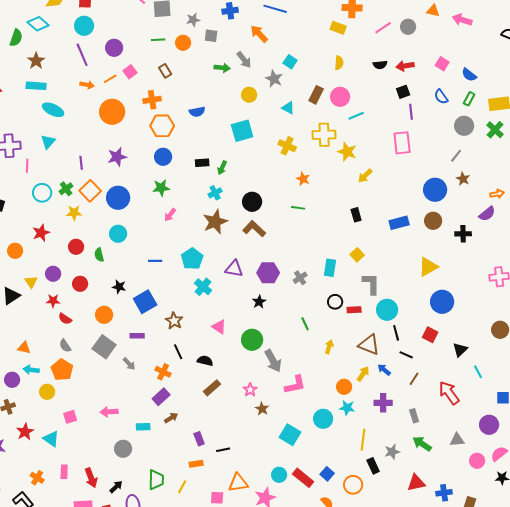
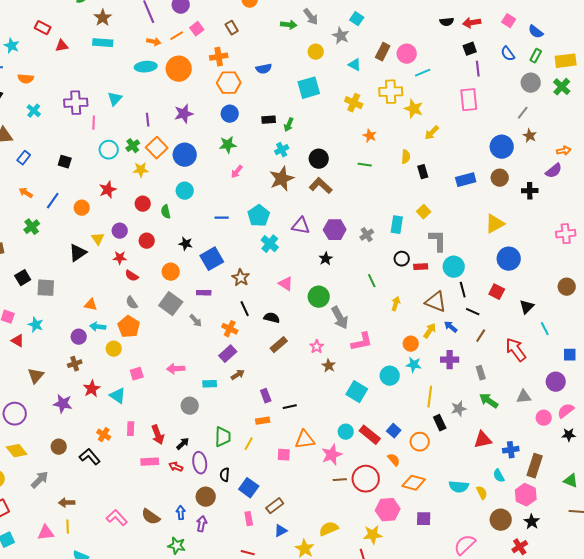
yellow semicircle: (339, 63) -> (406, 157), moved
cyan ellipse: (53, 110) -> (146, 67), moved, turned -30

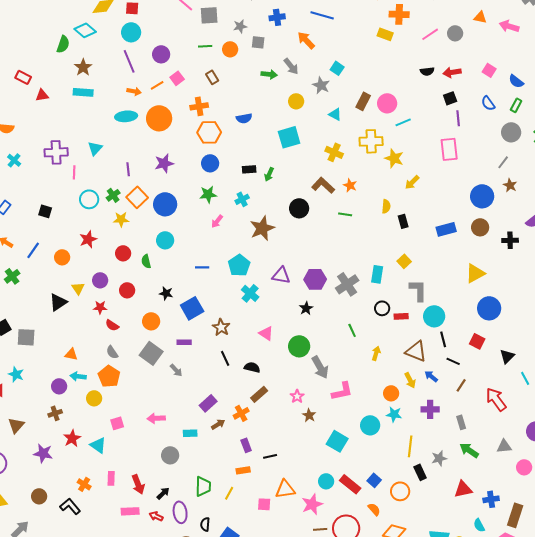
cyan cross: (282, 150) -> (242, 199), moved
brown L-shape: (321, 186) -> (323, 185), moved
gray cross: (367, 235) -> (347, 284), size x1.6
orange cross: (230, 329) -> (241, 413), moved, turned 35
yellow arrow: (430, 331) -> (410, 380), turned 119

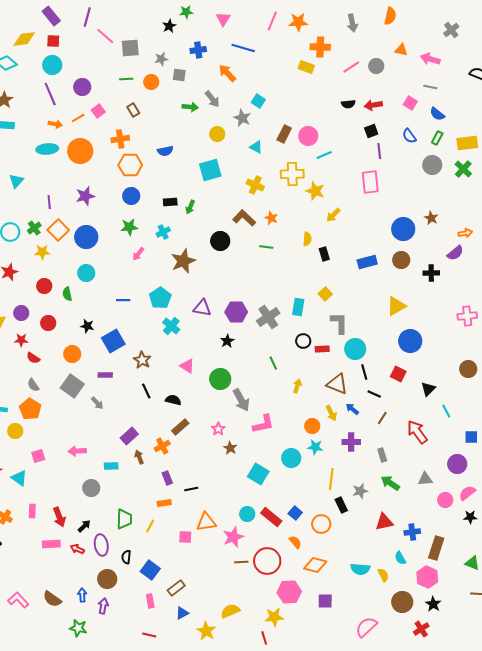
gray line: (503, 162) -> (430, 87), moved, turned 64
brown arrow: (218, 424) -> (139, 457), turned -80

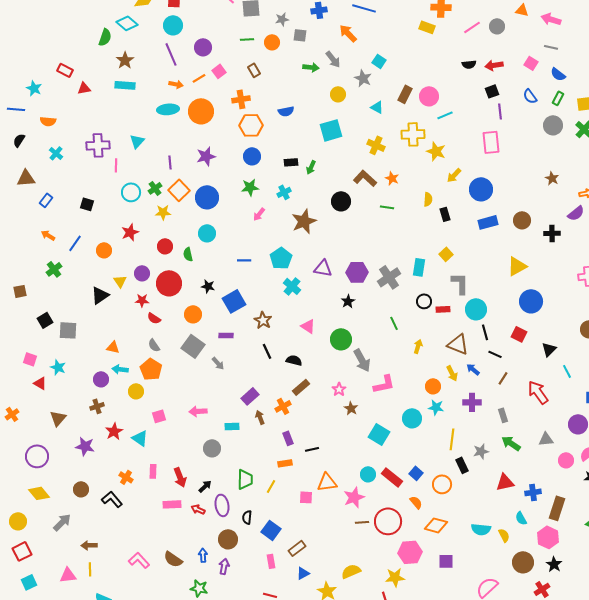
blue circle: (403, 229) -> (481, 189), moved
red circle: (48, 323) -> (169, 283), size x1.6

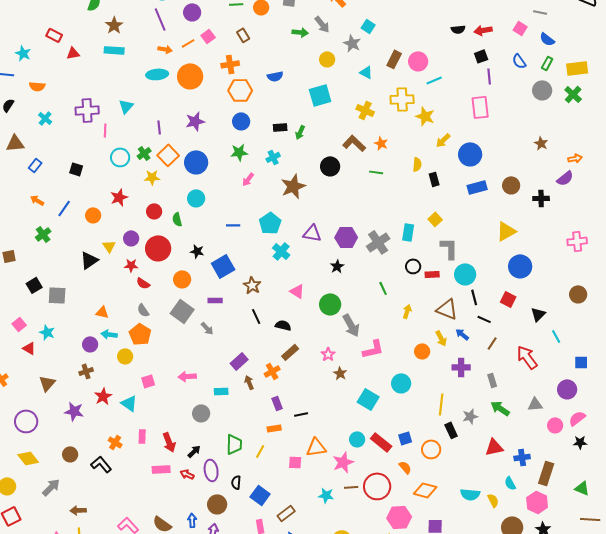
pink square: (30, 359) -> (19, 324), turned 32
cyan star: (436, 407) -> (326, 495), moved
blue square: (416, 473) -> (405, 438), turned 32

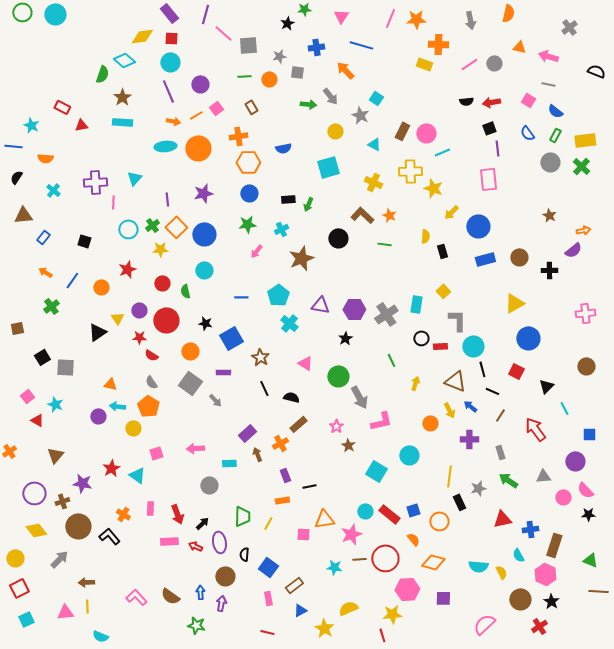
brown cross: (86, 371) -> (62, 501), moved
pink semicircle: (577, 418) -> (585, 490), turned -96
brown circle: (70, 454) -> (78, 526), size x1.6

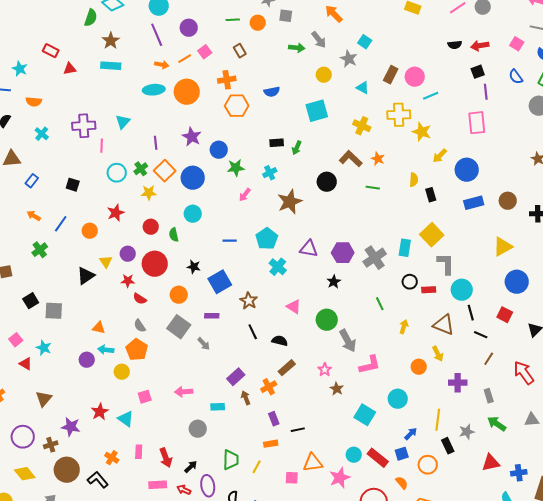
purple star: (203, 193) -> (192, 137), turned -30
blue circle: (249, 193) -> (219, 150), moved
yellow square: (443, 291) -> (432, 235), size x1.6
blue arrow: (470, 406) -> (411, 434), moved, turned 96

